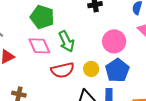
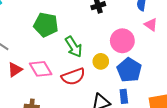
pink diamond: (39, 46) -> (41, 69), moved
yellow circle: (91, 69) -> (101, 61), moved

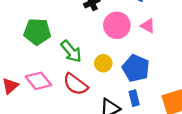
pink triangle: (151, 25) -> (148, 26), moved
pink circle: (122, 41) -> (117, 25), moved
red semicircle: (73, 77) -> (75, 84), turned 65

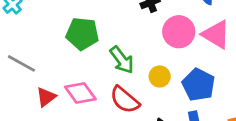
pink triangle: (148, 26) -> (216, 35), size x1.6

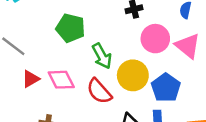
yellow circle: (160, 76) -> (133, 75), size x1.6

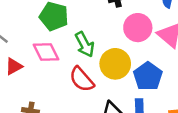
pink diamond: (61, 80) -> (46, 52), moved

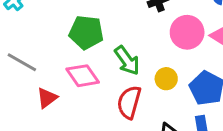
yellow circle: (115, 64) -> (166, 79), size x0.6
red semicircle: (82, 79) -> (129, 102), turned 64

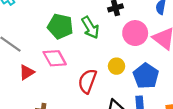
green arrow: (127, 61) -> (90, 28), moved

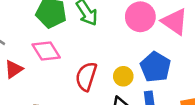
yellow circle: (117, 66) -> (123, 76), moved

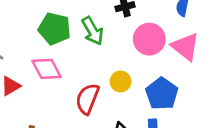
yellow circle: (123, 76) -> (121, 81), moved

